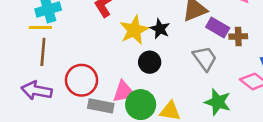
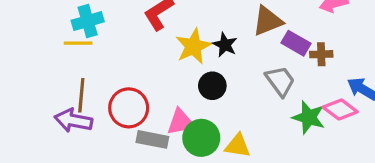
brown line: (43, 52) -> (81, 95), moved
green star: (218, 102) -> (309, 117), moved

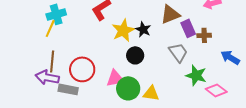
yellow line: (78, 43) -> (50, 28), turned -66
purple rectangle: (296, 43) -> (188, 28), turned 36
pink diamond: (340, 109) -> (216, 90), moved
gray rectangle: (152, 139) -> (68, 89), moved

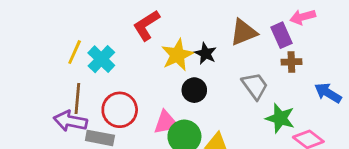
cyan cross: (56, 14) -> (101, 59), moved, turned -30
purple rectangle: (188, 28) -> (282, 35), moved

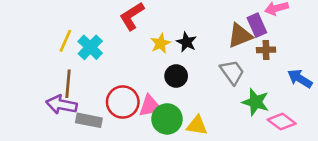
brown triangle: (244, 32) -> (240, 36), moved
yellow star: (177, 55) -> (160, 43), size x0.7
red circle: (120, 110) -> (123, 102), moved

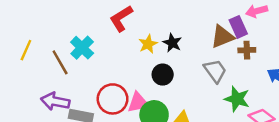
yellow line: (65, 41) -> (26, 50), moved
brown line: (68, 84) -> (60, 62), moved, turned -35

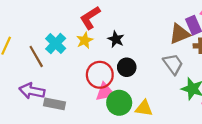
black star: (172, 43) -> (116, 39), moved
yellow star: (148, 44) -> (85, 40), moved
red circle: (113, 99) -> (100, 75), moved

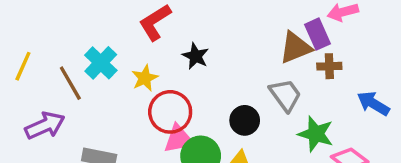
yellow star: (85, 40) -> (145, 78), moved
black circle: (127, 67) -> (245, 120), moved
purple arrow: (32, 91) -> (45, 125), moved, turned 145

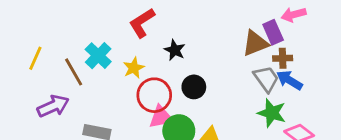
gray trapezoid: (285, 95) -> (266, 79), moved
blue arrow: (373, 103) -> (289, 80), moved
black circle: (245, 120) -> (194, 87), moved

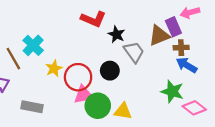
red L-shape: (142, 23) -> (93, 19), moved, turned -125
black star: (175, 50) -> (116, 34), moved
yellow star: (134, 68) -> (54, 68), moved
gray trapezoid: (266, 79) -> (134, 52), moved

